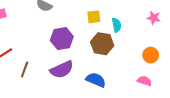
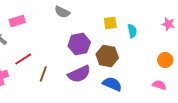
brown hexagon: (102, 44) -> (107, 56), moved

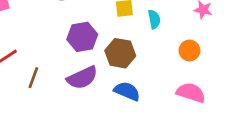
orange circle: (165, 60) -> (189, 50), moved
pink semicircle: (159, 85) -> (191, 93), size x1.5

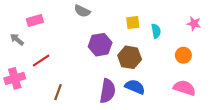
brown line: (33, 78) -> (58, 92), moved
purple semicircle: (82, 78) -> (107, 91), moved, turned -55

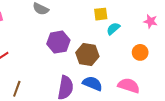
yellow square: (133, 23) -> (101, 14), moved
cyan semicircle: (156, 31) -> (113, 29), turned -120
pink semicircle: (184, 88) -> (129, 86), moved

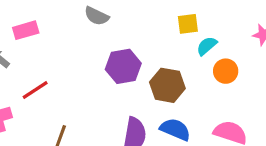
orange circle: (140, 52) -> (226, 71), moved

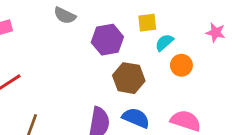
purple hexagon: (123, 66) -> (107, 40), moved

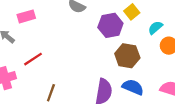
yellow square: (147, 23) -> (132, 12), moved, turned -32

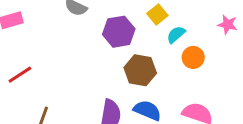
yellow square: (132, 12) -> (157, 14), moved

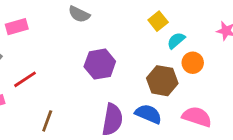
purple hexagon: (119, 32) -> (100, 64), moved
brown hexagon: (140, 70) -> (162, 81), moved

